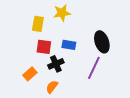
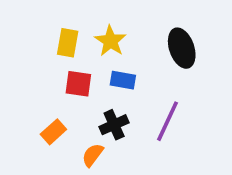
yellow star: (62, 13) -> (110, 41), moved, turned -30
black ellipse: (102, 42) -> (182, 48), moved
black cross: (56, 64) -> (114, 125), moved

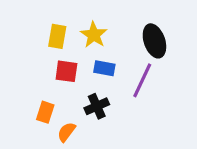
purple line: (167, 121) -> (142, 80), moved
orange rectangle: (53, 132) -> (45, 112), turned -30
orange semicircle: (93, 155) -> (66, 132), moved

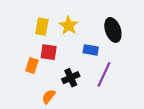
blue rectangle: (104, 68) -> (91, 50), moved
purple line: (142, 80) -> (104, 74), moved
orange rectangle: (45, 112) -> (32, 65), moved

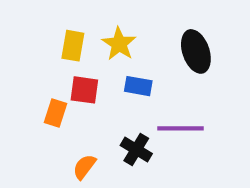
blue rectangle: (91, 50) -> (138, 86), moved
purple line: (104, 74) -> (181, 128), turned 65
black cross: (71, 78) -> (136, 150), moved, turned -35

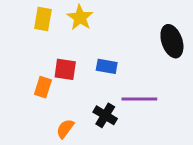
yellow star: (119, 44) -> (80, 17), moved
yellow rectangle: (73, 46) -> (43, 19), moved
black ellipse: (196, 51) -> (172, 41), moved

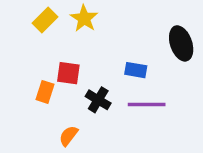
yellow rectangle: (43, 19) -> (45, 20), turned 35
blue rectangle: (107, 66) -> (136, 70), moved
black cross: (105, 115) -> (98, 100), moved

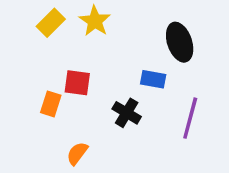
black ellipse: (181, 43) -> (180, 42), moved
black cross: (98, 100) -> (127, 113), moved
purple line: (147, 104) -> (190, 118), moved, turned -75

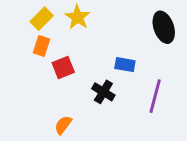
black ellipse: (180, 42) -> (164, 27), moved
red square: (77, 83) -> (63, 67), turned -30
orange rectangle: (51, 104) -> (42, 46), moved

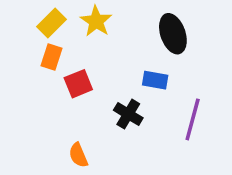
black ellipse: (164, 27) -> (173, 34), moved
orange semicircle: (63, 125) -> (78, 155), turned -60

